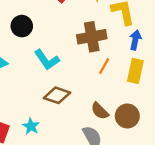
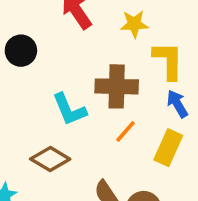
blue arrow: (135, 40) -> (177, 104), turned -54
cyan L-shape: (47, 60) -> (69, 109), moved

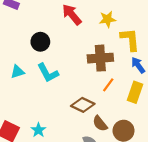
cyan L-shape: (69, 109) -> (48, 73), moved
brown diamond: (50, 159) -> (83, 105), moved

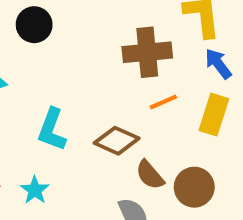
cyan L-shape: (48, 73) -> (52, 130), moved, turned 50
orange line: (108, 85) -> (163, 102), turned 32

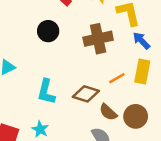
black circle: (34, 25) -> (48, 31), moved
orange line: (163, 102) -> (117, 78), moved

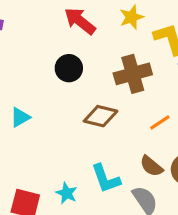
cyan L-shape: (46, 92) -> (106, 179), moved, turned -30
brown diamond: (86, 94) -> (101, 116), moved

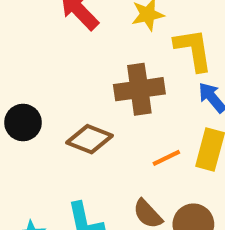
black circle: (69, 68) -> (23, 122), moved

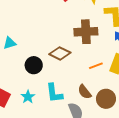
black circle: (23, 122) -> (34, 65), moved

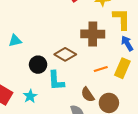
cyan L-shape: (54, 93) -> (56, 81), moved

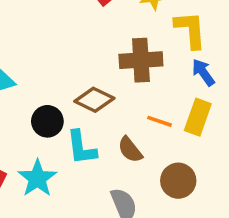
orange line: (101, 69) -> (160, 121), turned 40
brown semicircle: (88, 95) -> (130, 150), moved
cyan star: (30, 96) -> (37, 178), size x1.5

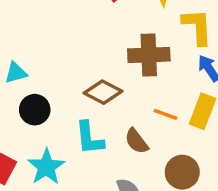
black circle: (47, 121) -> (35, 110), moved

